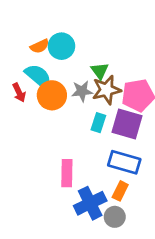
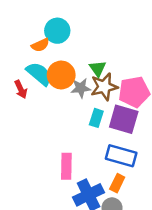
cyan circle: (61, 46) -> (57, 31), moved
orange circle: (52, 95) -> (61, 75), moved

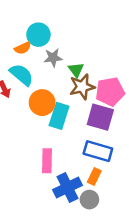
orange circle: (61, 75) -> (42, 103), moved
gray star: (81, 88) -> (53, 58), moved
cyan rectangle: (96, 118) -> (59, 116), moved, size x1.5

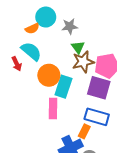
gray star: (53, 58) -> (70, 26), moved
pink rectangle: (47, 161) -> (53, 108), moved
orange rectangle: (94, 177) -> (84, 131), moved

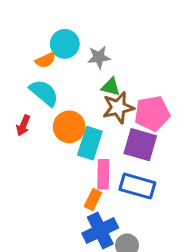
green triangle: (78, 47) -> (111, 87), turned -40
red arrow: (17, 64) -> (23, 125), moved, turned 48
pink rectangle: (53, 108) -> (103, 174), moved
orange rectangle: (84, 131) -> (93, 199), moved

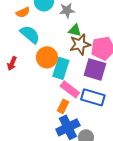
orange semicircle: (46, 60) -> (23, 12), moved
red arrow: (23, 125) -> (12, 63), moved
pink rectangle: (103, 174) -> (70, 89), turned -54

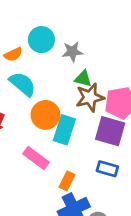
pink rectangle: (70, 89) -> (36, 158), moved
blue rectangle: (93, 97) -> (107, 169), size x0.7

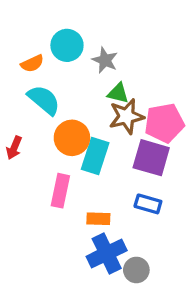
gray star: (72, 52) -> (105, 60), turned 30
pink rectangle: (36, 158) -> (60, 191), turned 65
orange rectangle: (67, 181) -> (98, 219), turned 66

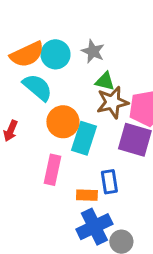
cyan circle: (67, 45) -> (55, 54), moved
orange semicircle: (32, 64) -> (27, 54), size x1.6
blue rectangle: (148, 204) -> (109, 182), moved, turned 65

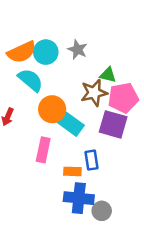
green triangle: (105, 81) -> (108, 75), moved
cyan rectangle: (84, 138) -> (70, 123), turned -72
blue cross: (94, 227) -> (79, 198), turned 32

